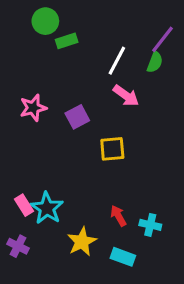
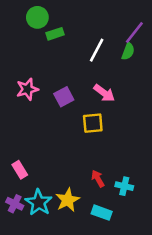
pink arrow: (126, 96) -> (104, 93), moved
cyan star: (47, 208) -> (39, 202), moved

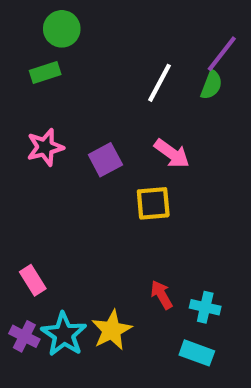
green rectangle: (55, 34) -> (45, 72), moved
cyan rectangle: (102, 213) -> (197, 353), moved

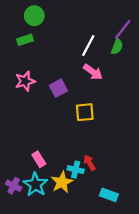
pink arrow: (172, 153) -> (93, 72), moved
pink rectangle: (33, 280) -> (39, 159), moved
cyan cross: (205, 307) -> (76, 170), moved

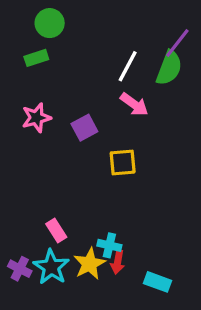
green semicircle: (117, 47) -> (169, 68), size x1.5
red arrow: (89, 163) -> (118, 262), moved, turned -140

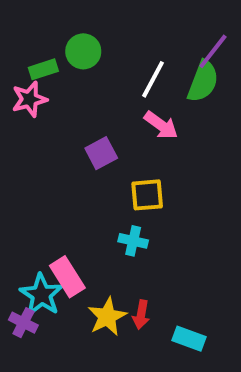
green circle: (50, 23) -> (83, 51), moved
pink star: (36, 118) -> (29, 99), moved
pink rectangle: (56, 231) -> (67, 277), size x1.4
cyan cross: (109, 245) -> (133, 241), moved
cyan star: (51, 267) -> (41, 295), moved

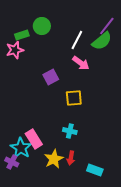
green semicircle: (203, 81) -> (102, 41), turned 30
cyan cross: (133, 241) -> (70, 131), moved

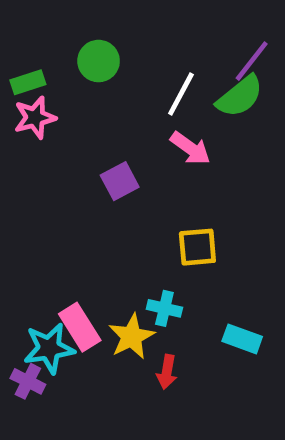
green rectangle: (22, 35) -> (28, 82), moved
yellow square: (74, 98) -> (197, 247), moved
cyan star: (21, 148) -> (49, 348), turned 30
yellow star: (54, 159) -> (132, 337), moved
cyan rectangle: (95, 170) -> (242, 339), moved

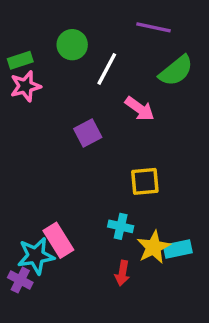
purple line: (252, 61) -> (154, 27), moved, turned 64
white line: (181, 94) -> (107, 69), moved
yellow star: (132, 337) -> (154, 247), moved
cyan rectangle: (242, 339) -> (178, 249), turned -32

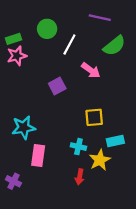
pink rectangle: (58, 240) -> (38, 156), turned 40
cyan rectangle: (178, 249) -> (115, 141), moved
cyan star: (36, 256) -> (24, 127), moved

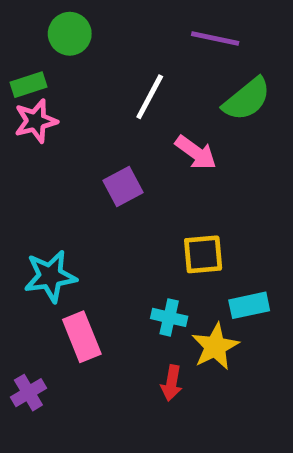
green circle: (47, 29) -> (70, 34), moved
pink rectangle: (38, 156) -> (82, 337), turned -30
purple cross: (13, 181) -> (28, 393), turned 32

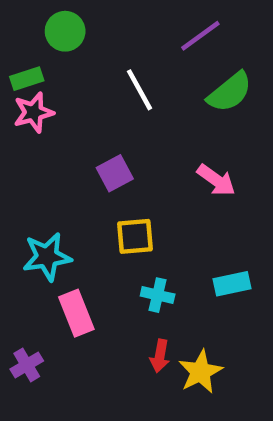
purple line: (215, 39) -> (200, 36), turned -48
white line: (150, 97) -> (139, 90), turned -57
pink arrow: (196, 153) -> (216, 180), moved
yellow square: (203, 254) -> (135, 236), moved
yellow star: (215, 347) -> (200, 372), moved

